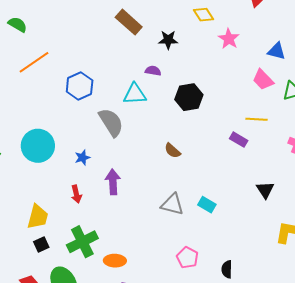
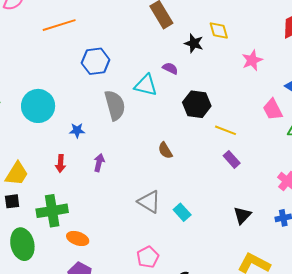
yellow diamond: (203, 15) -> (219, 31), moved
yellow line: (257, 119) -> (225, 130), moved
purple arrow: (113, 182) -> (99, 163), size x0.7

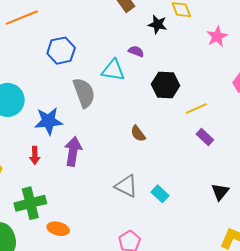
blue star: (77, 130) -> (49, 121), size x1.8
yellow line: (225, 130) -> (196, 109), turned -40
purple arrow: (99, 163) -> (73, 151), size x1.6

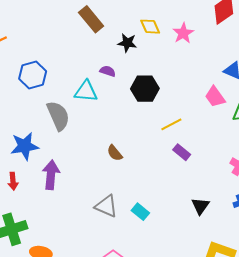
pink star: (217, 36) -> (183, 33), moved
black hexagon: (166, 85) -> (145, 89), moved

